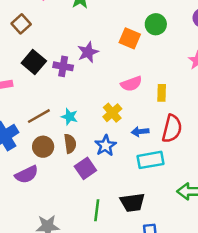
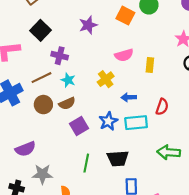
purple cross: (63, 66) -> (60, 56), moved
red semicircle: (172, 129) -> (162, 107), moved, size x0.7
brown semicircle: (70, 144) -> (67, 103), turned 70
blue star: (106, 146) -> (108, 121), moved
purple semicircle: (27, 175) -> (25, 149), moved

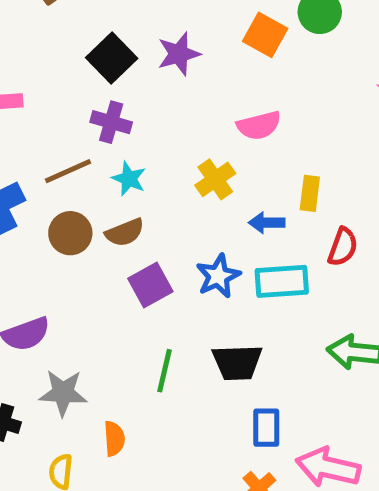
black square: (41, 30) -> (112, 58), moved
yellow rectangle: (150, 65) -> (310, 193), moved

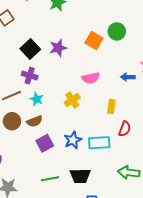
blue arrow: (267, 223) -> (128, 77), moved
green line: (165, 371) -> (50, 179), turned 66

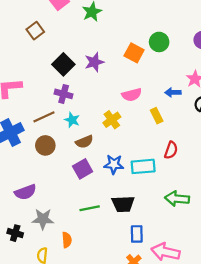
yellow rectangle: (111, 107) -> (157, 116), moved, turned -32
brown semicircle: (35, 121) -> (84, 142), moved
blue star: (73, 140) -> (114, 164), turned 30

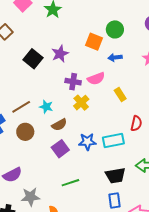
blue arrow: (173, 92) -> (115, 57), moved
purple cross: (64, 94) -> (73, 82), moved
black trapezoid: (123, 204) -> (115, 175), moved

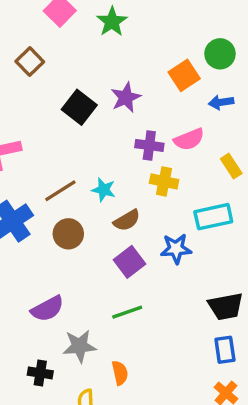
orange square: (94, 42) -> (184, 75), turned 36
yellow cross: (81, 103) -> (164, 181), turned -35
cyan rectangle: (113, 140) -> (213, 217), moved
green line: (70, 183) -> (127, 312), moved

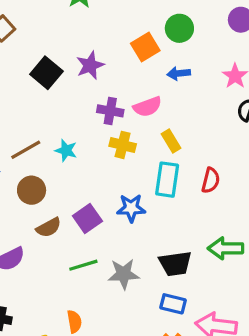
yellow rectangle: (231, 166) -> (171, 141), moved
cyan rectangle: (213, 217) -> (167, 180), turned -72
brown semicircle: (127, 220) -> (49, 228), moved
gray star: (79, 346) -> (124, 274), moved
blue rectangle: (225, 350) -> (173, 304), turned -70

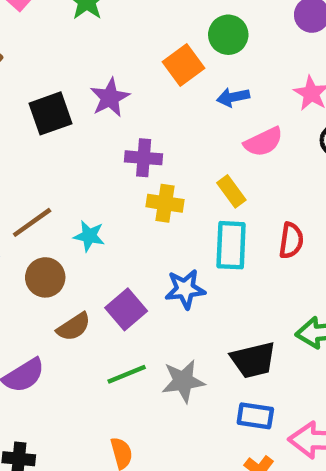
black square: (46, 73) -> (51, 113), turned 36
pink semicircle: (147, 107) -> (263, 142), moved
cyan star: (66, 150) -> (89, 236), moved

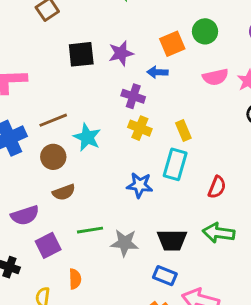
blue arrow: (233, 97) -> (158, 72), moved
pink semicircle: (263, 142) -> (215, 77), moved
cyan star: (89, 236) -> (87, 137), size x1.4
red semicircle: (291, 241) -> (217, 187), moved
purple square: (126, 309) -> (48, 245), moved

